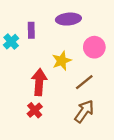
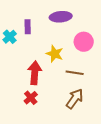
yellow star: (62, 61) -> (55, 54), turned -30
brown line: (84, 82) -> (75, 73), turned 48

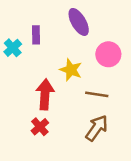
purple ellipse: (61, 17) -> (79, 22), turned 65

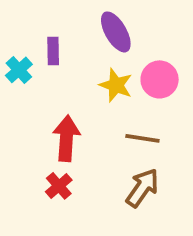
yellow star: (71, 70) -> (116, 85), moved

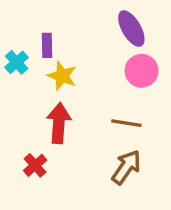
purple ellipse: (116, 32) -> (131, 29), moved
yellow star: (116, 85) -> (62, 76), moved
red cross: (59, 186) -> (35, 165), moved

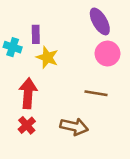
cyan cross: (17, 62) -> (13, 47), turned -30
red arrow: (59, 123) -> (28, 93), moved
brown arrow: (126, 167) -> (74, 127), moved, turned 68

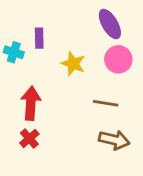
yellow star: (47, 57) -> (73, 64), moved
brown arrow: (74, 127) -> (114, 140), moved

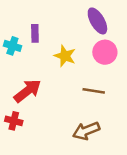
red arrow: (31, 103) -> (27, 91), turned 48
red cross: (29, 139) -> (14, 121), moved, turned -35
brown arrow: (114, 140) -> (86, 131), moved, turned 145

